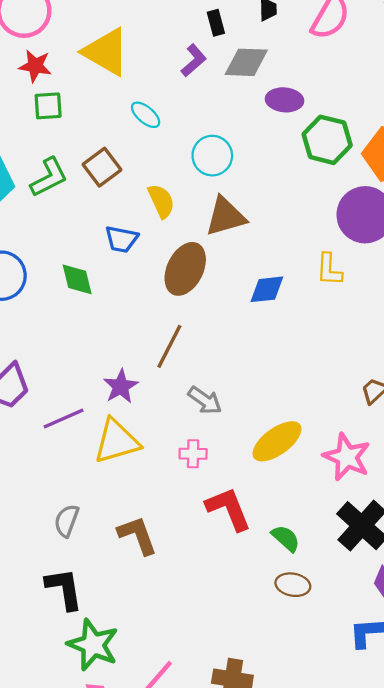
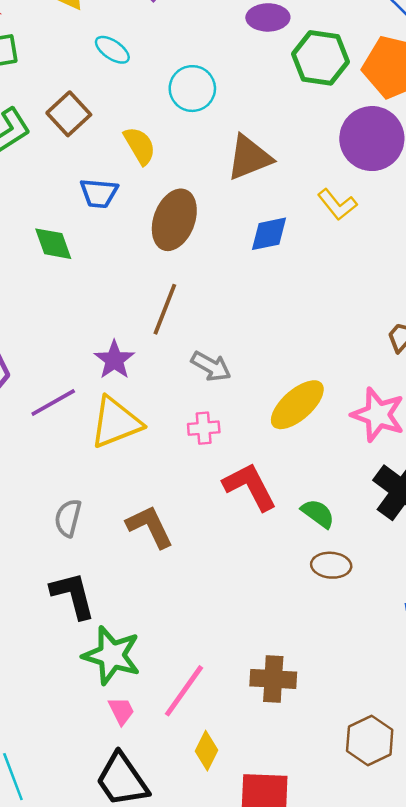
brown triangle: (226, 216) -> (249, 158), moved
yellow L-shape: (329, 270) -> (337, 205), turned -36

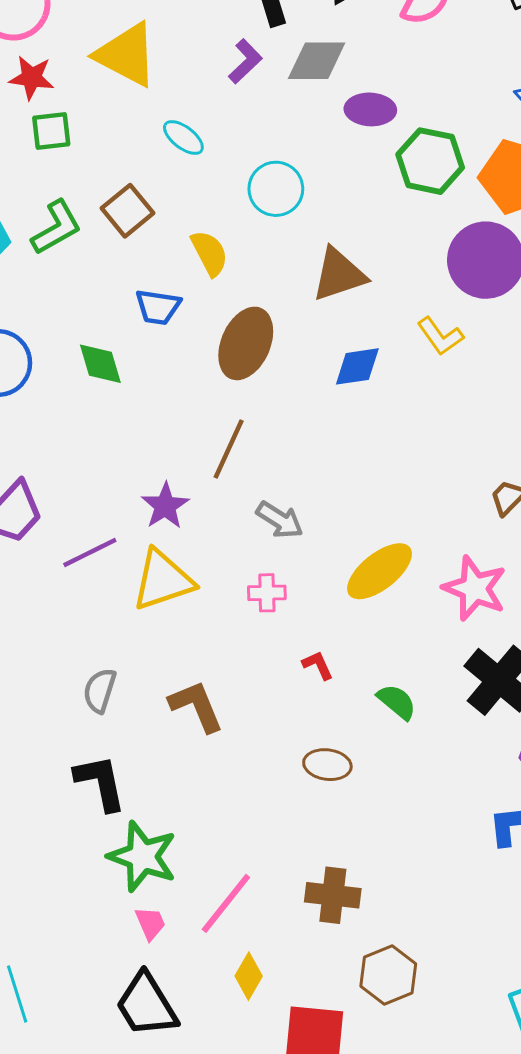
red L-shape: (250, 486) -> (318, 665), size x0.5
brown ellipse: (331, 565) -> (327, 765), moved
brown hexagon: (370, 740) -> (388, 975), moved

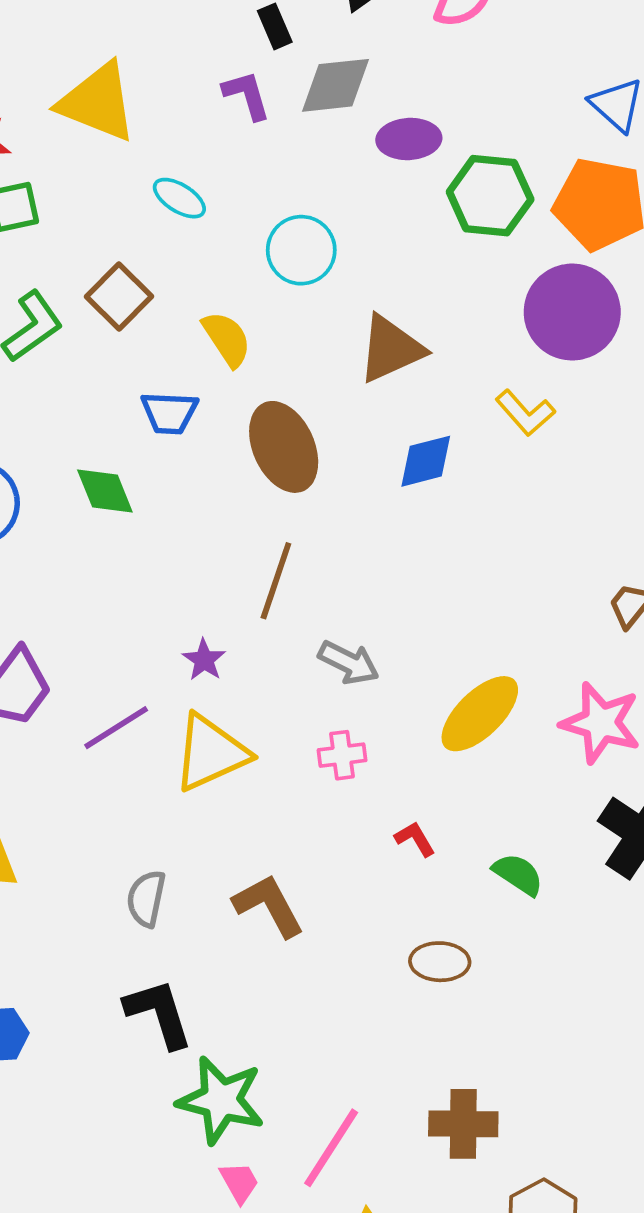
purple L-shape: (245, 61) -> (247, 95), turned -57
brown ellipse: (246, 343) -> (284, 447), turned -42
purple star: (165, 506) -> (204, 660), size x0.7

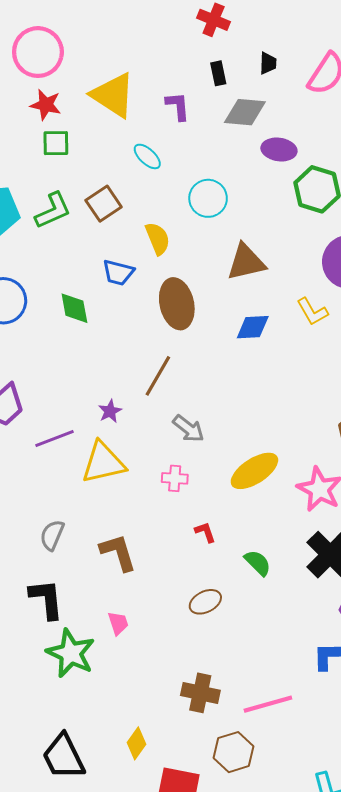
purple L-shape: (247, 95) -> (178, 106), moved
brown ellipse: (440, 962) -> (205, 602), turned -40
pink line: (331, 1148) -> (268, 704), moved, turned 30
pink trapezoid: (239, 1182) -> (118, 623), moved

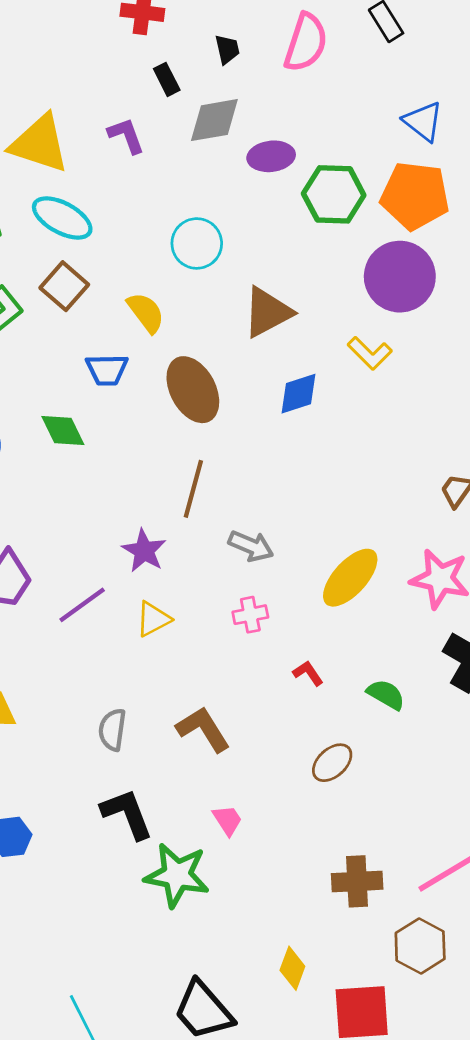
cyan ellipse: (147, 156) -> (62, 218), moved, size x1.5
purple star: (110, 411) -> (144, 551), size x1.4
yellow triangle: (103, 463) -> (153, 619), size x0.6

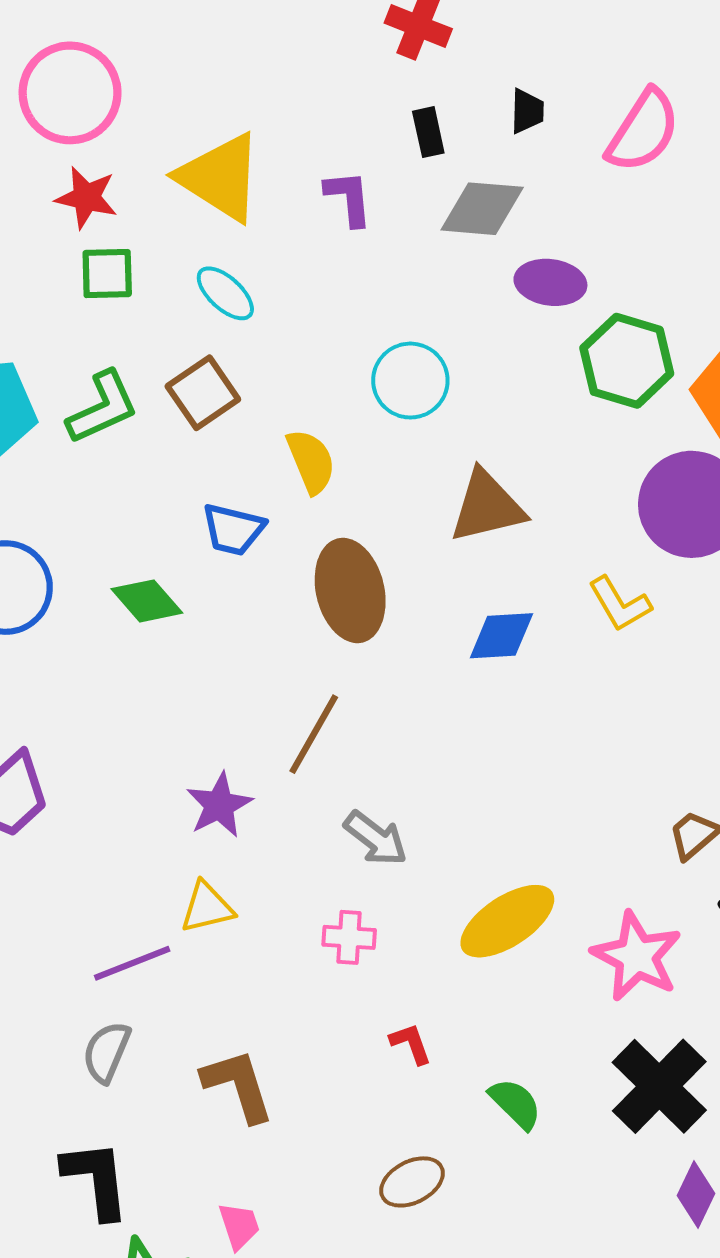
cyan ellipse: (62, 218) -> (225, 293), size x0.7
green diamond: (63, 431) -> (147, 601), turned -30
purple line: (82, 605) -> (132, 963), moved

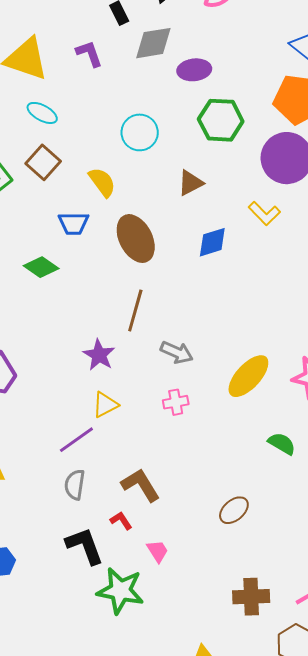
green hexagon: (627, 361) -> (221, 120), moved
brown triangle: (487, 506) -> (190, 183), size x0.7
red L-shape: (411, 1044) -> (121, 521), moved
green semicircle: (515, 1104) -> (282, 444), moved

